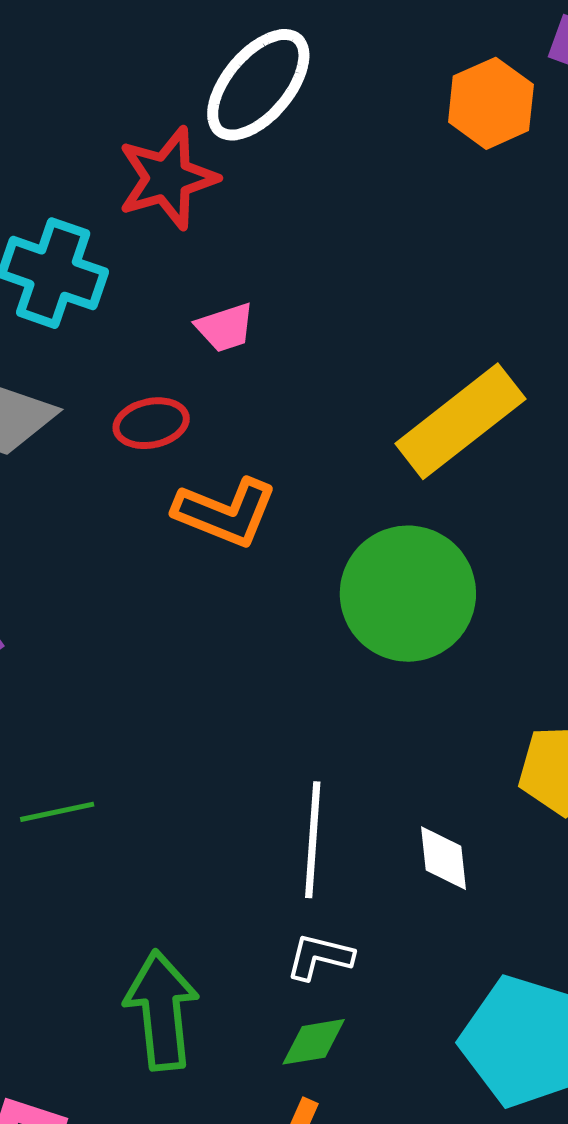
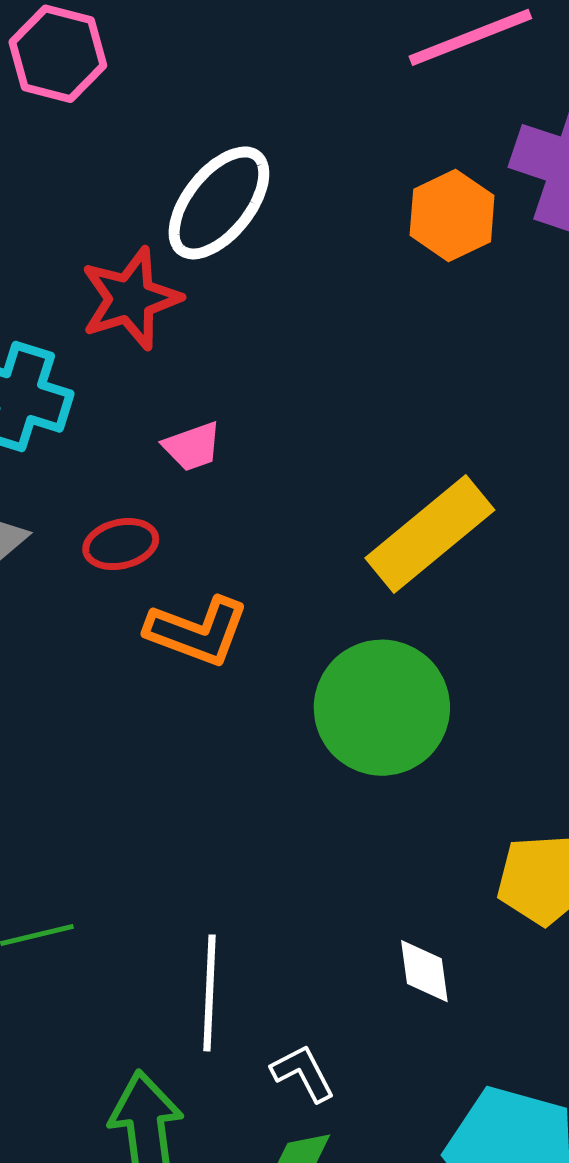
white line: (313, 840) -> (209, 993), moved
white L-shape: (320, 957) -> (303, 1073), turned 50

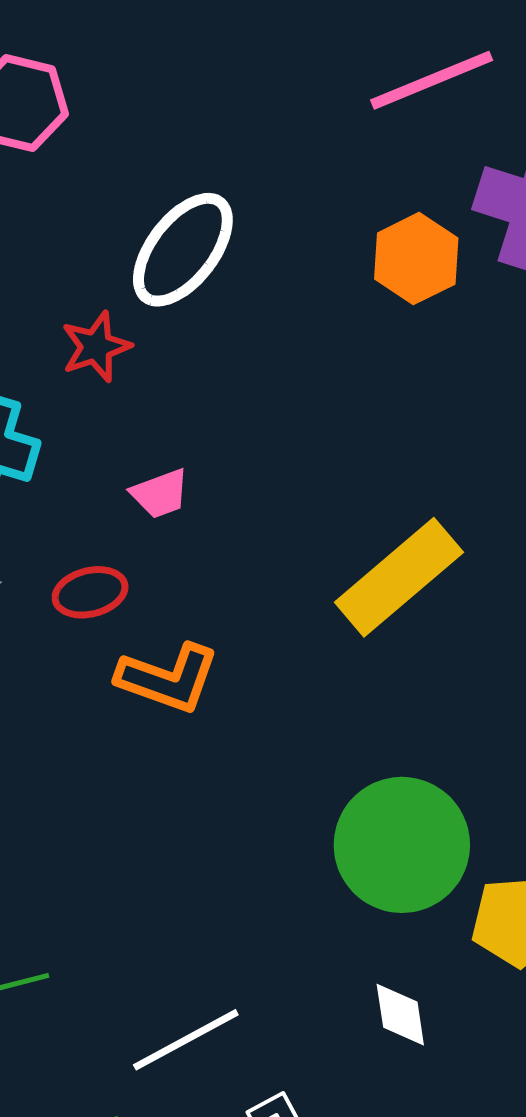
red star: (131, 299) -> (96, 347), size x0.7
green circle: (382, 708) -> (402, 845), moved
white line: (209, 993) -> (186, 1040), turned 60

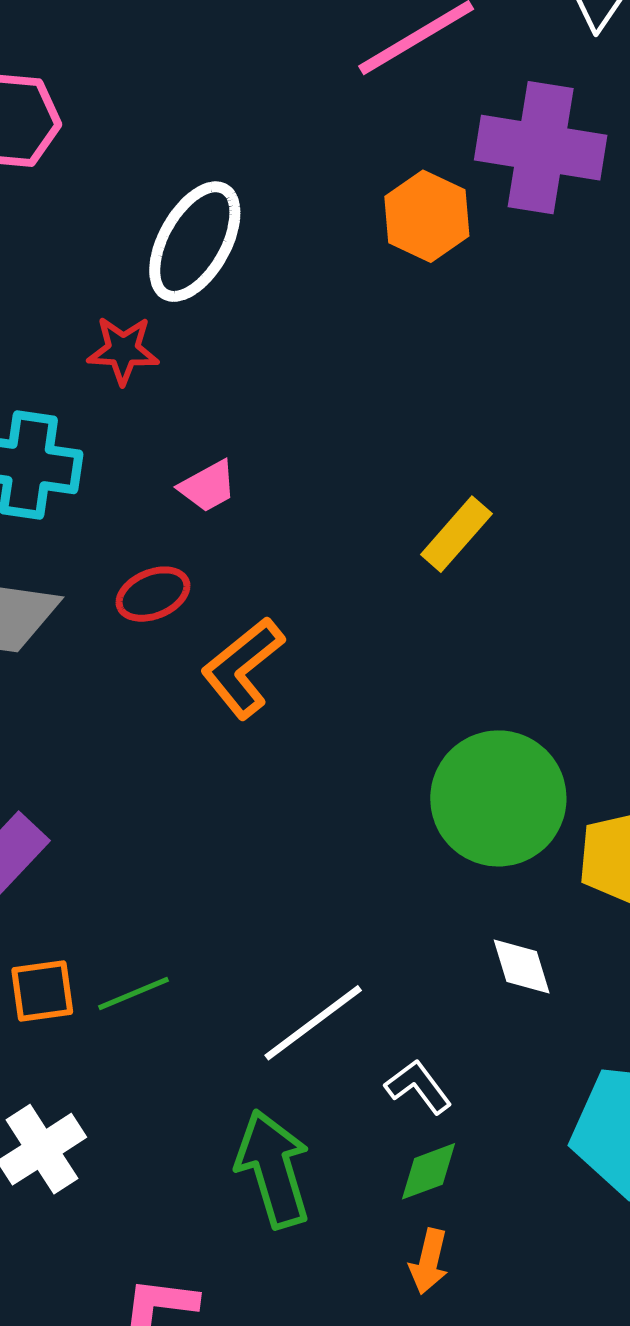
red star: (96, 347) -> (123, 350), turned 30
yellow rectangle: (399, 577) -> (456, 534), size x0.6
orange L-shape: (168, 678) -> (243, 668), turned 130

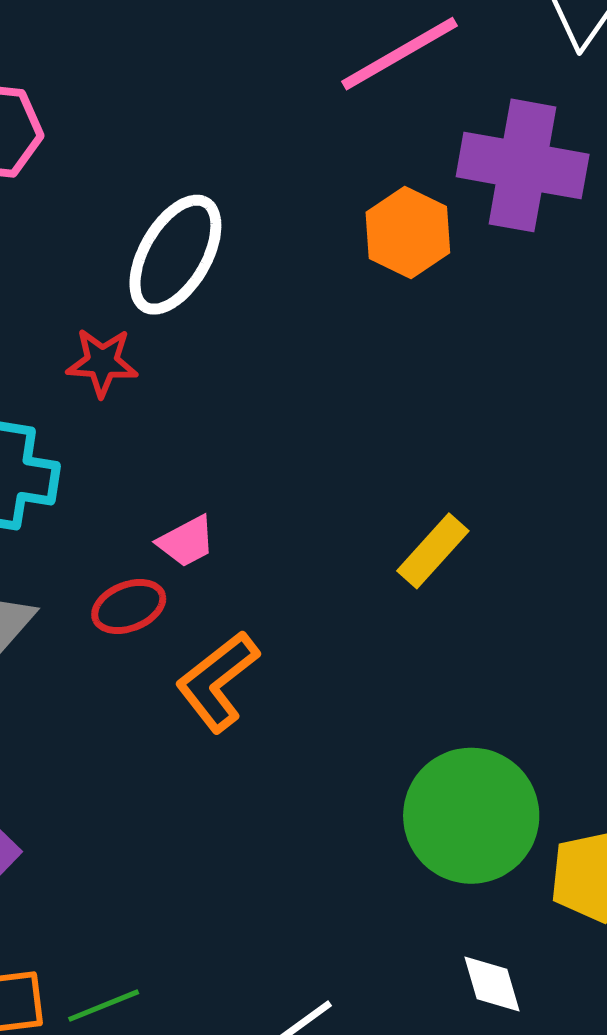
pink trapezoid: (208, 486) -> (186, 541), moved

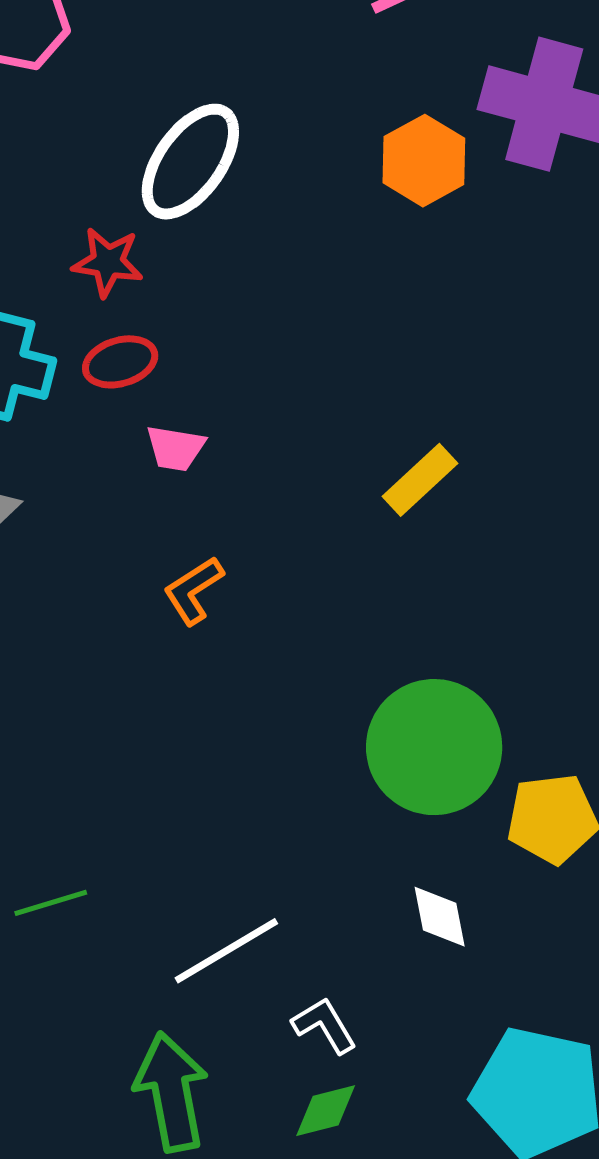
pink trapezoid: (186, 541) -> (175, 448), turned 32
red ellipse: (129, 606) -> (120, 362), moved
orange L-shape: (217, 681) -> (193, 590), size x0.7

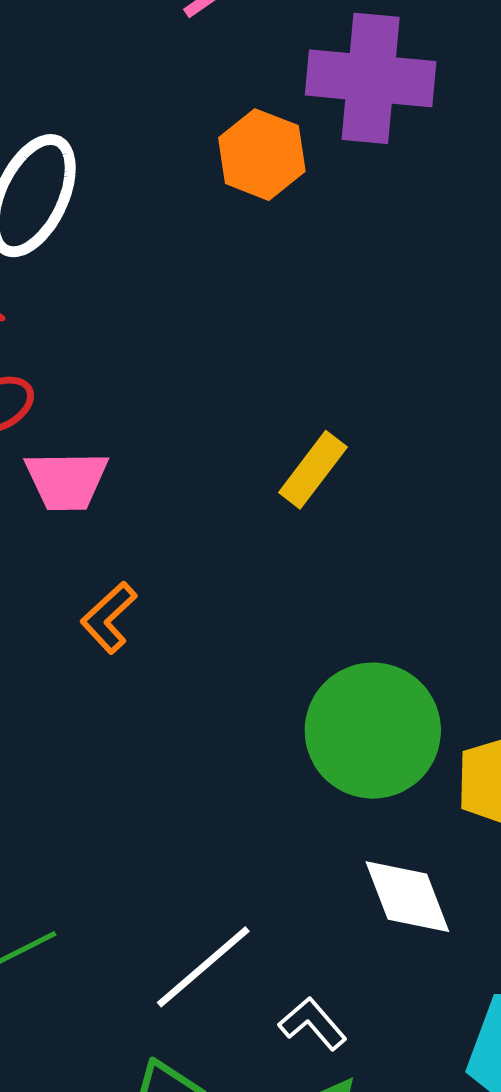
pink trapezoid: (175, 448) -> (67, 481), size x1.4
white diamond: (440, 917) -> (407, 897), size x1.4

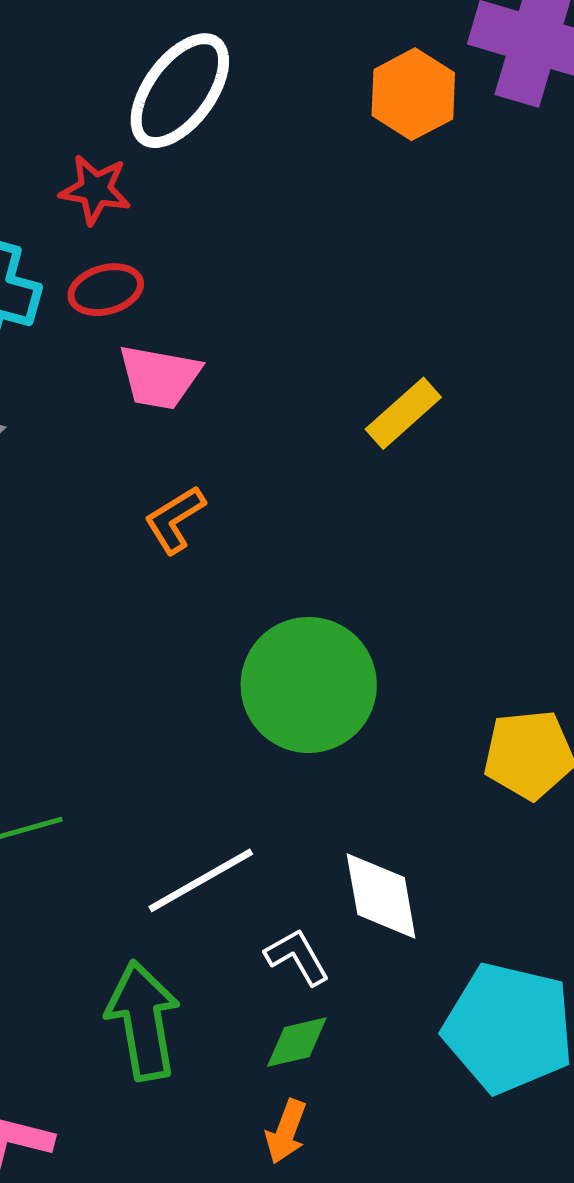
green circle: (373, 731) -> (309, 685), moved
white diamond: (407, 897) -> (381, 896), moved

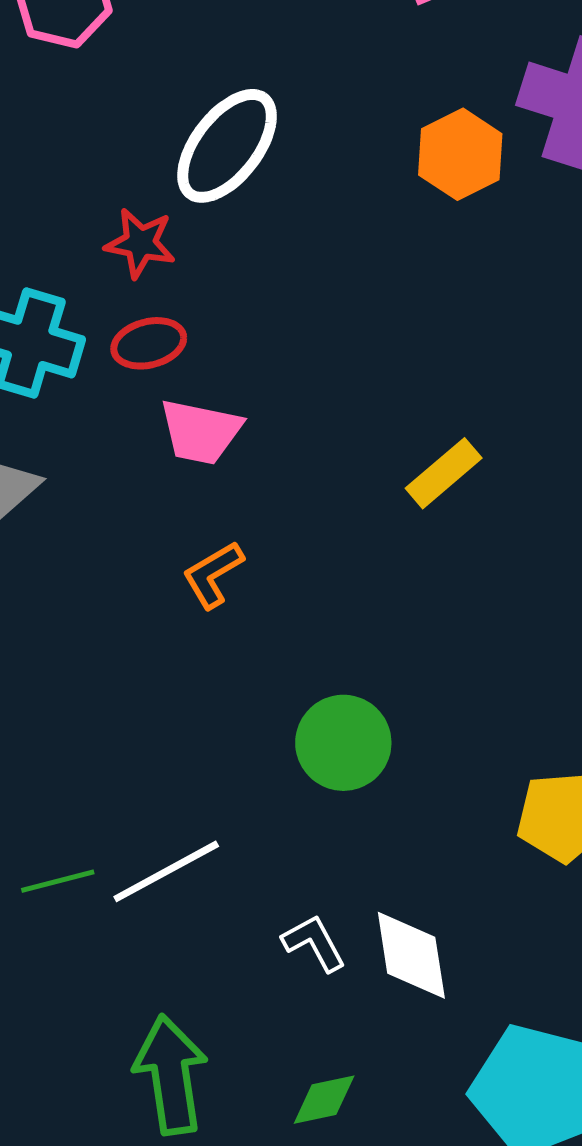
green circle: (309, 685) -> (343, 743), size x0.7
white line: (201, 880) -> (166, 871), moved
white L-shape: (297, 957) -> (314, 943), moved

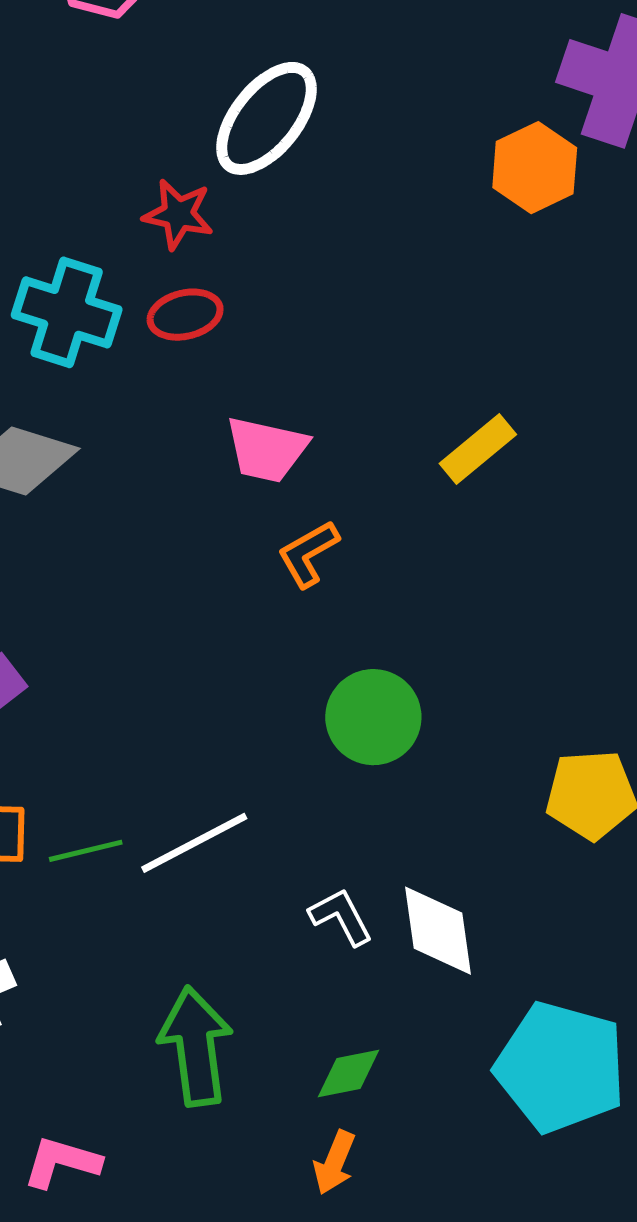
orange hexagon: (460, 154) -> (535, 168), moved
pink trapezoid: (200, 432) -> (267, 450), moved
orange L-shape: (213, 575) -> (308, 554), moved

